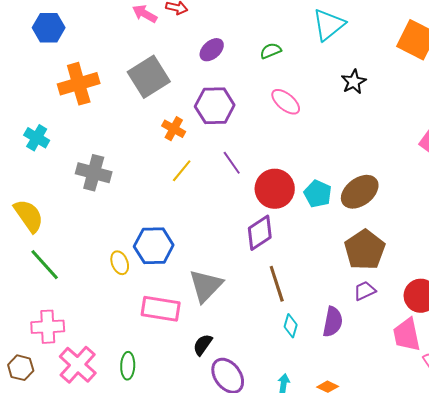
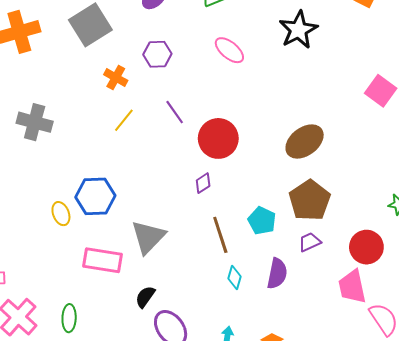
black star: (354, 82) -> (298, 30), size x1.5
purple hexagon: (215, 106) -> (157, 54), size x0.7
cyan pentagon: (318, 194) -> (262, 221), moved
purple diamond: (260, 233) -> (203, 183), size x0.6

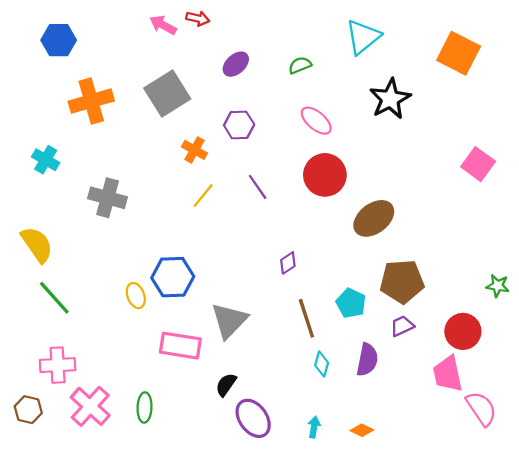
red circle: (218, 138) -> (325, 175), moved
brown ellipse: (305, 142) -> (374, 218), moved
brown pentagon: (310, 200) -> (402, 281), turned 30

